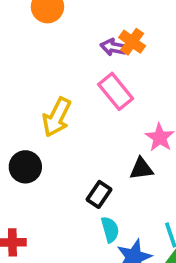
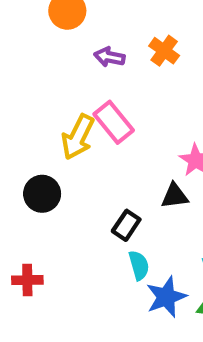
purple arrow: (114, 47) -> (109, 57), moved
pink rectangle: (116, 91) -> (114, 122), moved

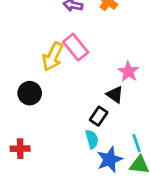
black triangle: (175, 196) -> (115, 94), turned 42
black rectangle: (126, 225) -> (99, 116), moved

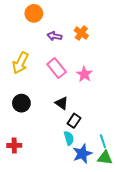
yellow arrow: (53, 57) -> (20, 63), moved
pink star: (128, 71) -> (84, 74), moved
black triangle: (115, 94) -> (62, 103), moved

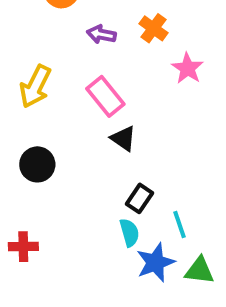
pink star: (84, 74) -> (187, 68), moved
black triangle: (62, 103) -> (123, 138), moved
cyan line: (103, 141) -> (179, 225), moved

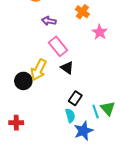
purple arrow: (101, 34) -> (49, 21), moved
yellow arrow: (35, 86) -> (39, 70), moved
green triangle: (200, 271) -> (108, 108), moved, turned 42

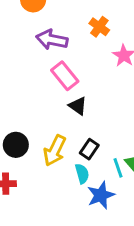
purple arrow: (49, 21) -> (52, 40), size x1.5
yellow arrow: (39, 70) -> (55, 151), moved
black circle: (23, 81) -> (16, 145), moved

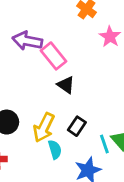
purple arrow: (52, 40) -> (27, 41), moved
cyan semicircle: (82, 174) -> (55, 150), moved

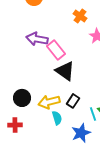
black triangle: (66, 85) -> (65, 71), size x1.5
yellow arrow: (44, 128) -> (49, 102), turned 50

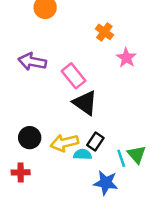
purple arrow: (37, 39) -> (32, 62), moved
cyan semicircle: (57, 118) -> (83, 154), moved, turned -72
blue star: (81, 133) -> (106, 183), turned 30

